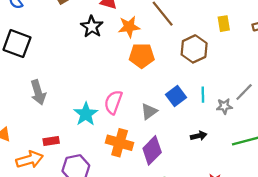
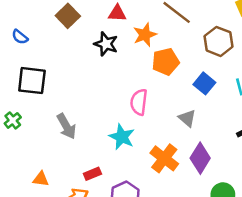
blue square: (176, 96) -> (204, 83), moved
pink semicircle: (113, 102) -> (139, 102), moved
gray triangle: (149, 111) -> (187, 118), turned -30
orange cross: (120, 143) -> (164, 158), turned 35

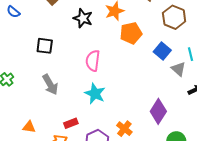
black square: (32, 81) -> (45, 46), moved, size x0.7
pink semicircle: (139, 102) -> (93, 61), moved
gray triangle: (187, 118) -> (179, 69), moved
orange cross: (164, 158) -> (124, 129), moved, size x0.7

